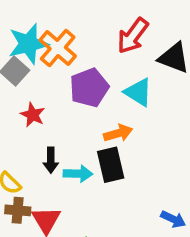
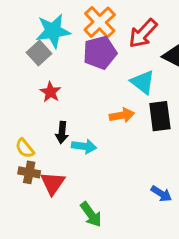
orange cross: (58, 48) -> (100, 22), moved
purple pentagon: (89, 88) -> (100, 53), moved
black rectangle: (111, 165) -> (160, 116), moved

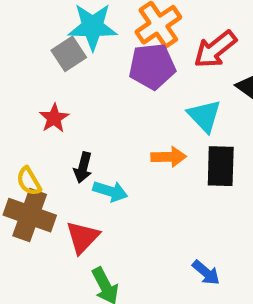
red star: (50, 92) -> (54, 118), moved
brown cross: (29, 172) -> (30, 215), size x1.6
red triangle: (53, 183) -> (83, 237), moved

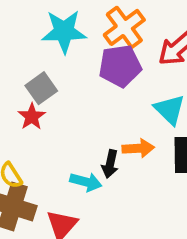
gray square: (69, 54) -> (41, 88), moved
black arrow: (83, 167) -> (110, 164), moved

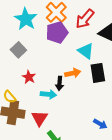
cyan star: (64, 31) -> (26, 19), turned -30
red star: (32, 117) -> (29, 77), moved

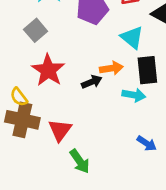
red star: (29, 77) -> (48, 70), size x1.6
black arrow: (60, 83) -> (92, 82), turned -120
cyan arrow: (48, 94) -> (134, 95), moved

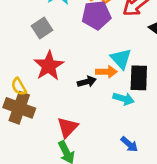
cyan triangle: (132, 38) -> (121, 59), moved
red triangle: (60, 130) -> (68, 127), moved

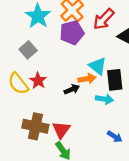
red star: (49, 66) -> (38, 81), size x0.7
yellow semicircle: (19, 87) -> (18, 84), moved, size x1.5
brown cross: (19, 108) -> (35, 126), moved

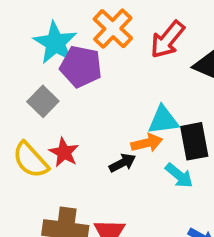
purple pentagon: (72, 33) -> (81, 67), moved, turned 30
cyan triangle: (98, 66) -> (163, 120), turned -42
cyan arrow: (104, 99) -> (179, 175), turned 35

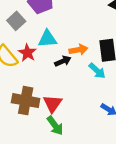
cyan triangle: (163, 120) -> (48, 39), moved

